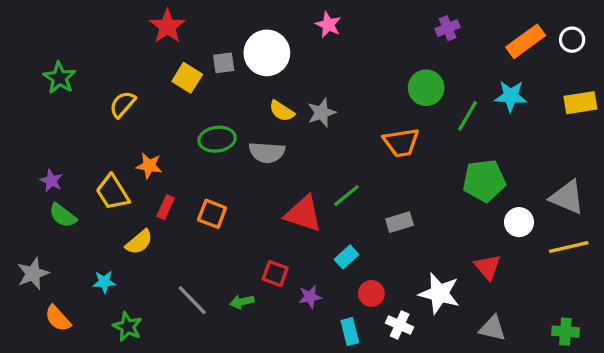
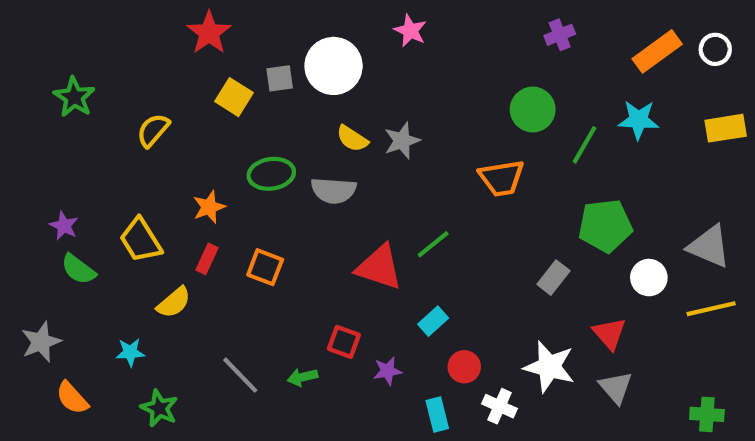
orange star: (149, 166) -> (209, 207), moved, turned -30
gray rectangle: (400, 222) -> (553, 278), moved, turned -35
gray triangle: (492, 328) -> (616, 387), moved, turned 36

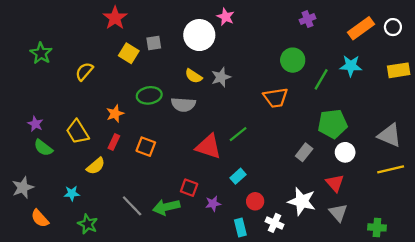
white circle: (334, 66) -> (199, 35), moved
white circle: (649, 278) -> (345, 152), moved
green arrow: (302, 377) -> (166, 207), size x1.6
green cross: (707, 414) -> (377, 227), moved

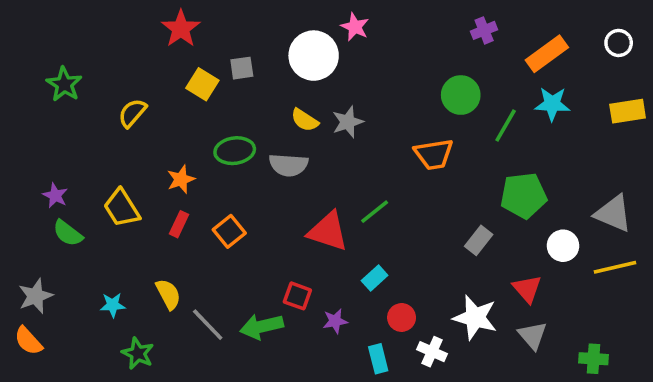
orange rectangle: (361, 28) -> (547, 54), moved
orange square: (146, 147) -> (229, 231), turned 30
white circle: (345, 152) -> (563, 246), moved
yellow semicircle: (96, 166) -> (168, 294), moved, turned -78
orange semicircle: (40, 218) -> (28, 341), moved

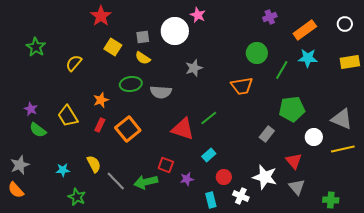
gray square: (242, 68) -> (143, 37), moved
yellow semicircle: (305, 120) -> (143, 58), moved
orange square: (229, 231) -> (128, 129), size x1.4

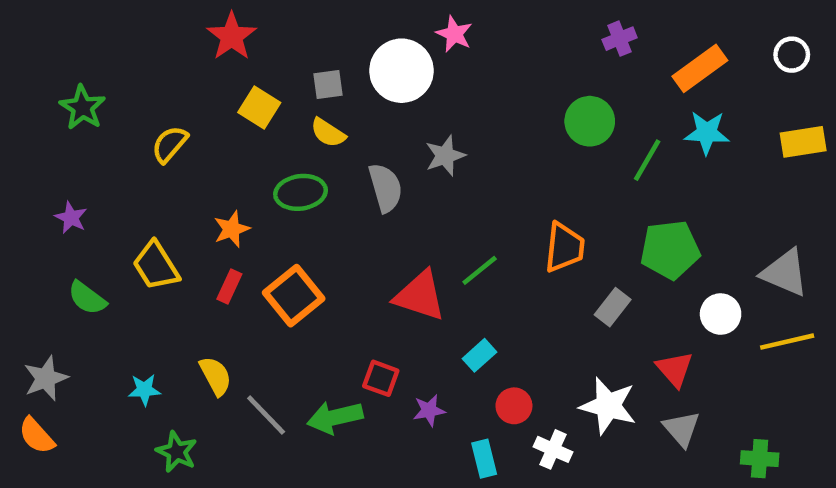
orange trapezoid: (242, 86) -> (564, 247), moved, turned -75
gray semicircle: (161, 92) -> (385, 188), moved, turned -110
purple star: (31, 109) -> (71, 218), moved

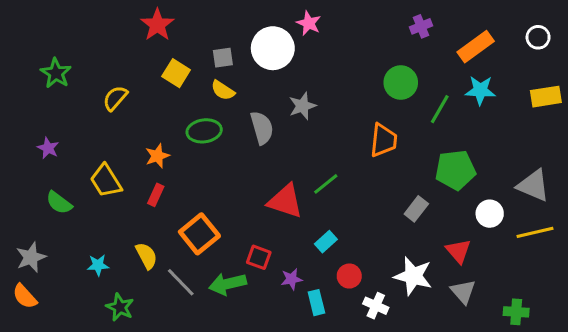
orange trapezoid: (564, 247) -> (384, 140), moved
orange square: (294, 296) -> (199, 234), moved
cyan rectangle: (484, 459) -> (316, 303), moved

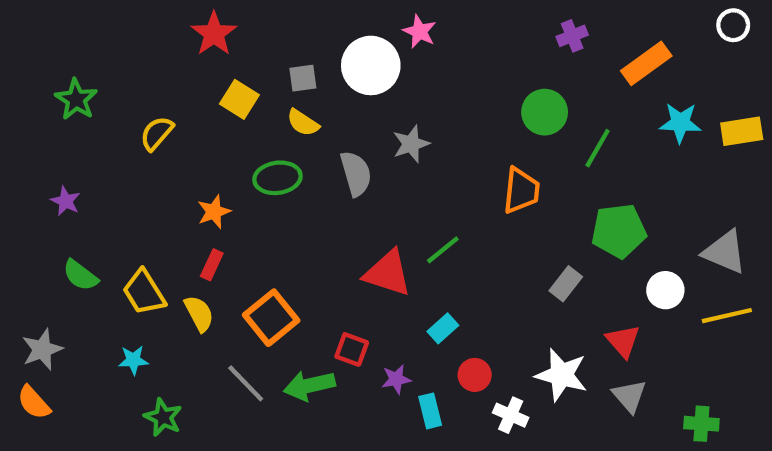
white circle: (538, 37) -> (733, 25), moved
cyan star: (480, 90) -> (680, 123), moved
yellow trapezoid: (106, 181) -> (144, 292), moved
yellow semicircle: (146, 256) -> (199, 313), moved

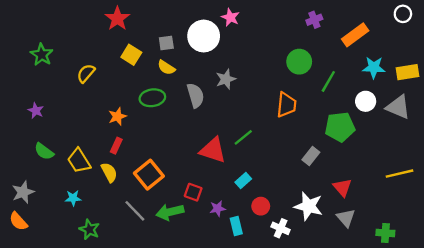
gray triangle: (725, 252) -> (398, 107), moved
white circle: (665, 290) -> (366, 101), moved

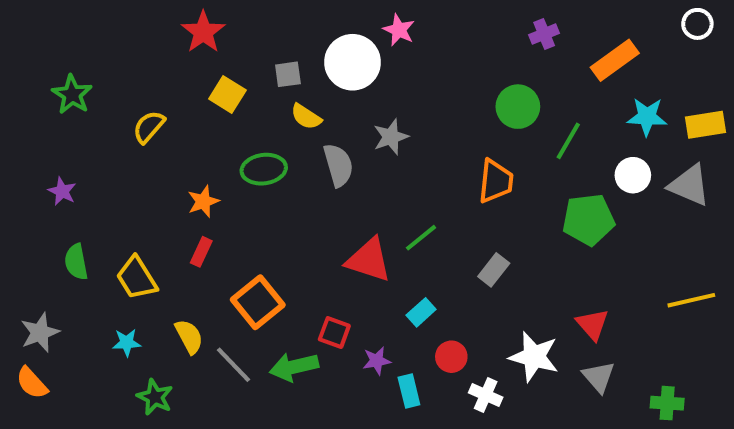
yellow semicircle: (166, 67) -> (306, 117), moved
green semicircle: (44, 151) -> (76, 262), turned 42
gray rectangle: (311, 156) -> (494, 270), moved
yellow semicircle: (109, 172) -> (189, 337), moved

